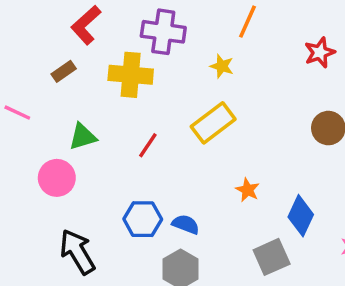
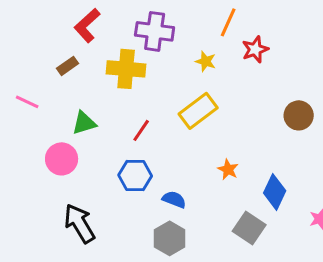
red star: (320, 52) -> (255, 49), moved
blue hexagon: (143, 219) -> (135, 175), moved
gray square: (272, 257) -> (249, 228), turned -32

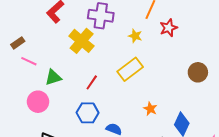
brown rectangle: (68, 66) -> (18, 43), moved
yellow cross: (126, 69) -> (82, 41), turned 35
pink line: (27, 102) -> (29, 61), moved

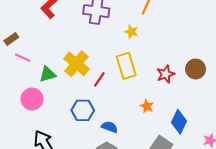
red star: (169, 28) -> (166, 74), moved
yellow cross: (82, 41) -> (77, 64), moved
yellow rectangle: (130, 69) -> (126, 66), turned -70
red line: (92, 82) -> (99, 79), moved

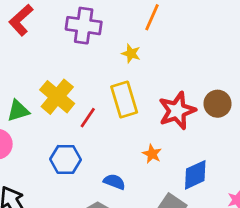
red star: (166, 74) -> (177, 111), size x1.5
blue diamond: (179, 122) -> (195, 175), turned 40
blue semicircle: (110, 127) -> (114, 182), moved

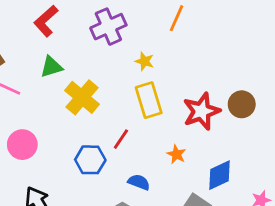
purple cross: (84, 26) -> (108, 27), turned -32
yellow star: (131, 53) -> (144, 61), moved
green triangle: (18, 111) -> (51, 67), moved
red line: (88, 118) -> (121, 139), moved

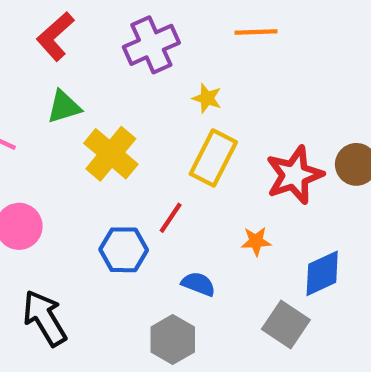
orange line: (176, 18) -> (256, 32), turned 64
yellow rectangle: (149, 100) -> (213, 158), turned 44
orange star: (176, 154) -> (256, 241), turned -30

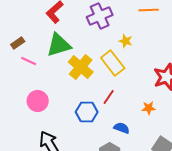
green triangle: (64, 107) -> (59, 45), size x1.5
yellow rectangle: (213, 158) -> (113, 63), moved, turned -65

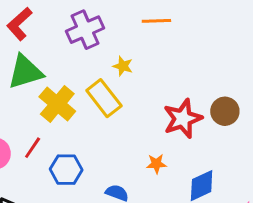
red line: (109, 97) -> (33, 148), moved

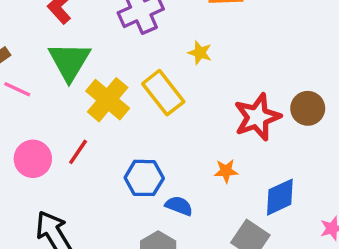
yellow star: (123, 66) -> (200, 53), moved
green triangle: (25, 72) -> (69, 61), turned -42
blue hexagon: (66, 170) -> (144, 178), moved

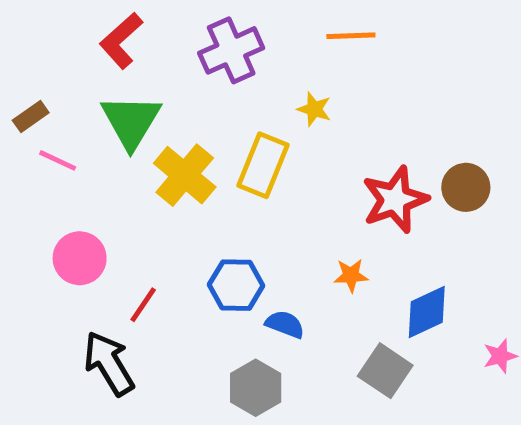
yellow rectangle: (163, 93) -> (263, 165), turned 60
red line: (78, 152) -> (143, 305), moved

